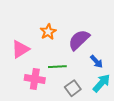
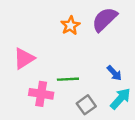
orange star: (48, 32) -> (70, 25), moved
purple semicircle: (79, 40) -> (105, 19), moved

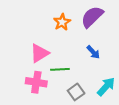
pink triangle: (24, 58) -> (40, 53), moved
blue arrow: (114, 73) -> (93, 52), moved

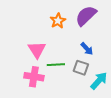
pink triangle: (40, 53) -> (37, 50), turned -30
gray square: (76, 92) -> (81, 68), moved, turned -35

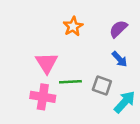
purple semicircle: (86, 16) -> (118, 29), moved, size x0.7
blue arrow: (87, 49) -> (120, 59), moved

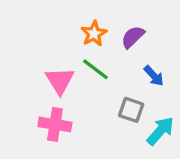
purple semicircle: (118, 29) -> (133, 37), moved
green line: (70, 82) -> (95, 69), moved, turned 40

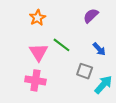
orange star: (94, 34) -> (37, 18), moved
purple semicircle: (133, 37) -> (91, 16), moved

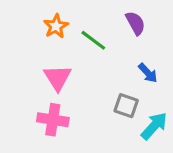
purple semicircle: (91, 16) -> (135, 23), turned 105
green line: (62, 45) -> (93, 40), moved

